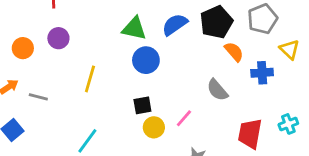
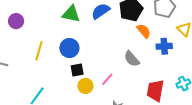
blue circle: (146, 60) -> (69, 48), moved

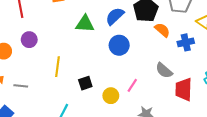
blue circle: (69, 48) -> (119, 45), moved
gray semicircle: (132, 59) -> (164, 70), moved
black square: (77, 70) -> (85, 83), moved

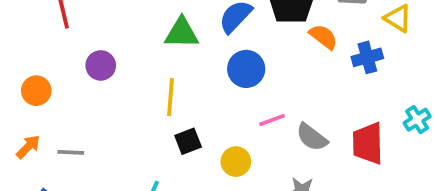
purple circle: (29, 40) -> (101, 65), moved
yellow line: (57, 67) -> (171, 97), moved
gray semicircle: (164, 70) -> (312, 137), moved
pink line: (132, 85) -> (272, 120), moved, turned 40

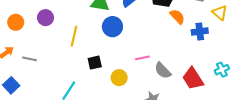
purple circle: (101, 65) -> (45, 18), moved
blue circle: (246, 69) -> (112, 27), moved
yellow line: (171, 97) -> (74, 36), moved
red trapezoid: (368, 143) -> (193, 79), turned -40

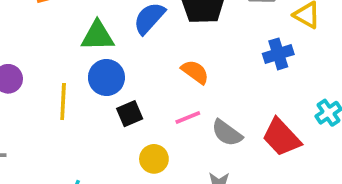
orange semicircle: (177, 17) -> (195, 72), moved
blue circle: (112, 27) -> (106, 78), moved
black square: (95, 63) -> (130, 114), moved

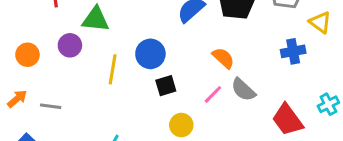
green triangle: (97, 36) -> (96, 19), moved
pink line: (188, 117) -> (213, 94), turned -30
gray semicircle: (227, 133) -> (243, 90), moved

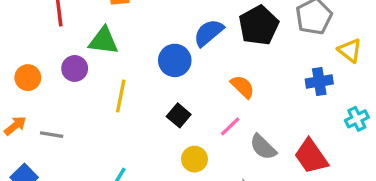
blue circle: (150, 54) -> (175, 60), moved
black square: (166, 86) -> (179, 115), turned -35
gray semicircle: (243, 90) -> (263, 147), moved
cyan cross: (328, 104) -> (357, 119), moved

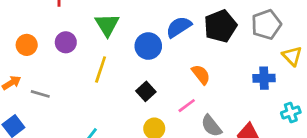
green triangle: (103, 41) -> (107, 25), moved, turned 44

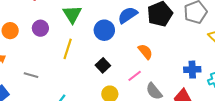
blue cross: (264, 78) -> (192, 70), moved
gray line: (40, 94) -> (31, 75), moved

